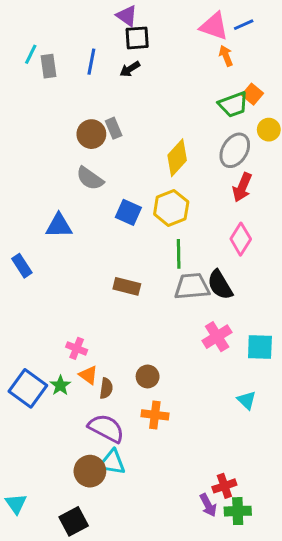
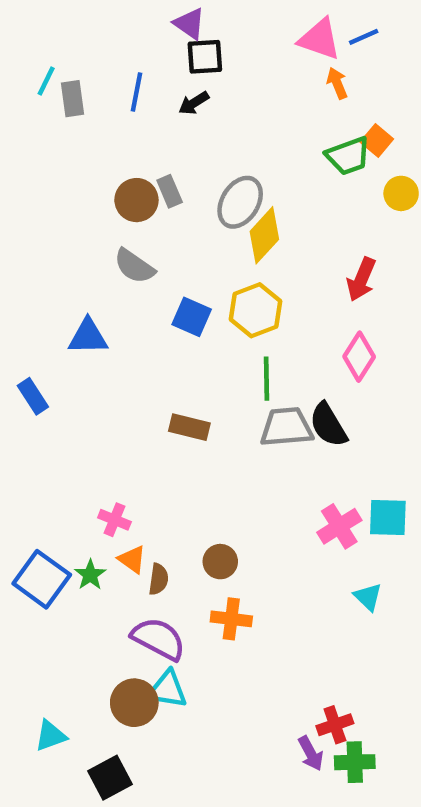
gray ellipse: (235, 150) -> (240, 202), moved
pink cross: (217, 337) -> (339, 526), moved
cyan triangle: (16, 504) -> (51, 736), moved, turned 45

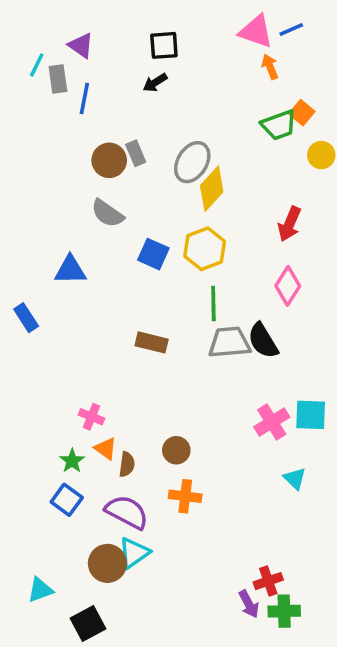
purple triangle: (189, 24) -> (81, 45), moved
blue line: (136, 92) -> (84, 98), moved
blue square: (42, 579) -> (67, 500), moved, size x0.7
cyan triangle: (167, 689) -> (134, 553), turned -44

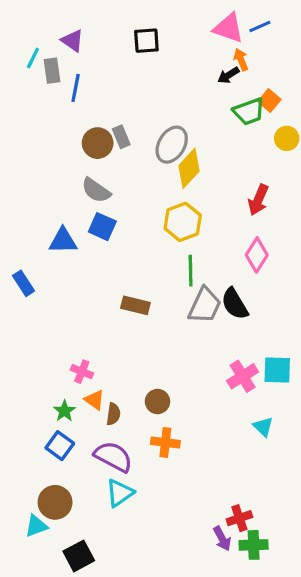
black arrow: (155, 83) -> (228, 75), moved
blue square: (153, 254) -> (102, 227), moved
gray trapezoid: (229, 342) -> (205, 305), turned 120
brown circle: (107, 563) -> (55, 502), moved

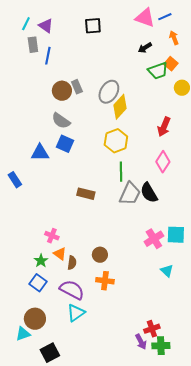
cyan line: (33, 58) -> (26, 24), moved
orange arrow: (241, 60) -> (174, 38), moved

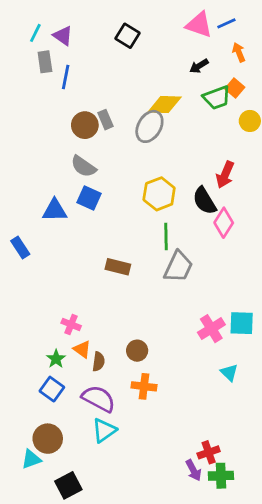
black square: (93, 26) -> (127, 36), turned 36
yellow diamond: (120, 107) -> (165, 104), moved, turned 50
black semicircle: (149, 193) -> (204, 201), moved

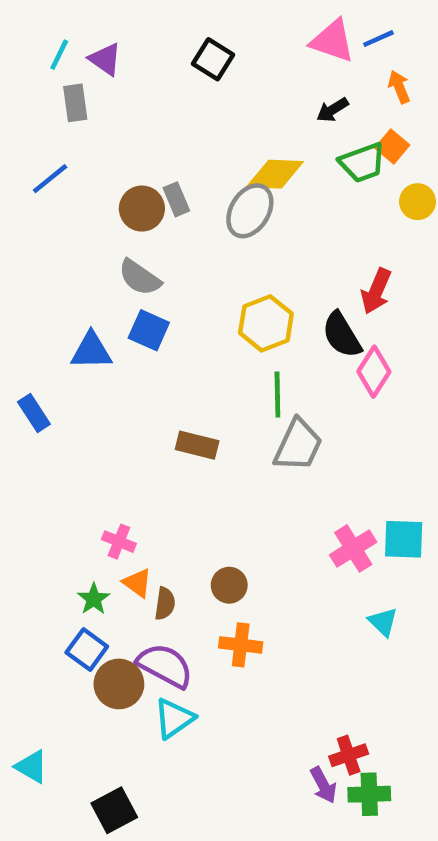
blue line: (66, 77) -> (50, 179), moved, turned 40
brown circle: (48, 439) -> (119, 684), moved
cyan triangle: (31, 459) -> (32, 767), moved, turned 50

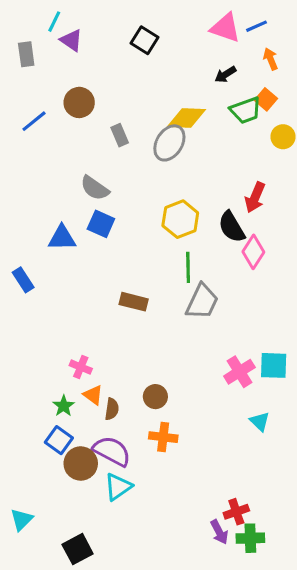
cyan line: (59, 55) -> (54, 22), moved
gray rectangle: (75, 103) -> (26, 54), moved
brown circle: (142, 209) -> (79, 102), moved
cyan triangle: (32, 767) -> (22, 520), turned 45

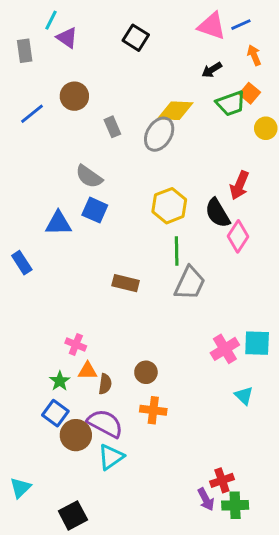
orange triangle: (93, 395) -> (88, 371), turned -36

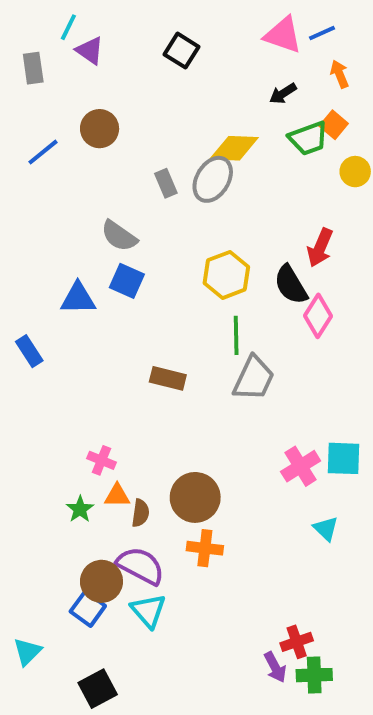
gray rectangle: (112, 127) -> (166, 183), moved
brown circle: (146, 372) -> (195, 497), size x1.6
blue square: (55, 413) -> (88, 609), moved
cyan triangle: (111, 457) -> (148, 611), turned -36

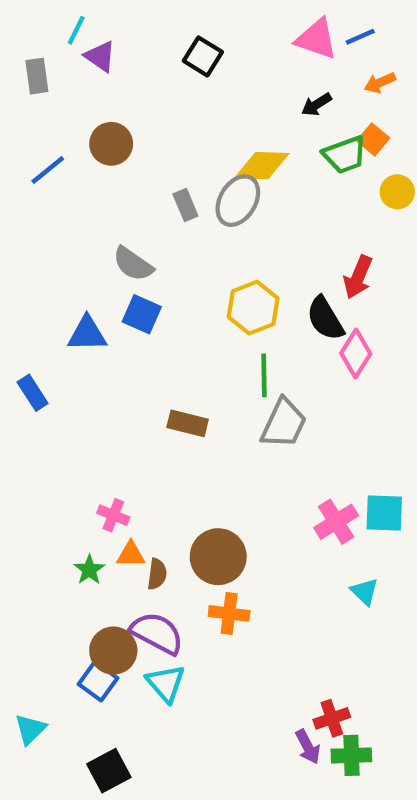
orange arrow: (340, 74) -> (380, 83), turned -92

